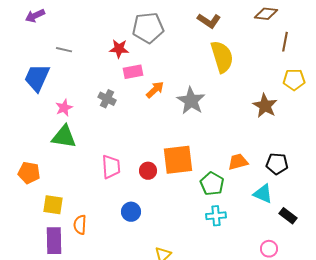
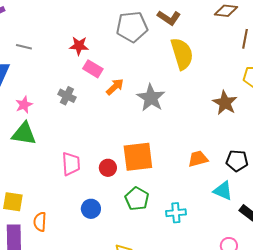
gray pentagon: (148, 28) -> (132, 27), moved
pink rectangle: (133, 72) -> (93, 69), turned 42
green pentagon: (212, 184) -> (137, 199), moved

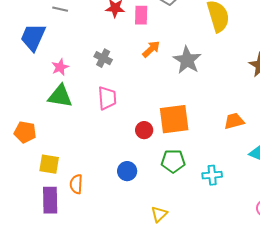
pink rectangle: (93, 69) -> (141, 15), moved, turned 60
pink trapezoid: (71, 164) -> (107, 98), moved
green pentagon: (137, 199) -> (173, 161), turned -30

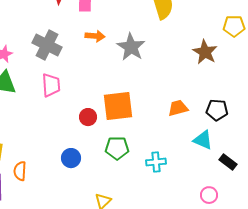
orange arrow: (151, 49) -> (95, 36), turned 48
gray cross: (103, 58) -> (47, 45), size x1.6

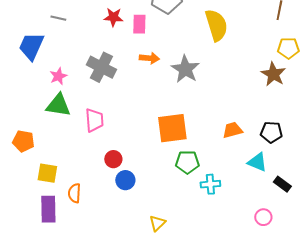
brown star: (205, 52) -> (273, 74), moved
pink trapezoid: (51, 85) -> (94, 120), moved
red circle: (88, 117) -> (113, 159), moved
green pentagon: (117, 148) -> (187, 162), moved

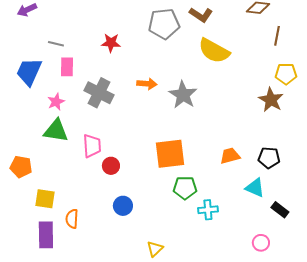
pink rectangle: (139, 24) -> (67, 67), moved
yellow semicircle: (216, 25) -> (214, 51), turned 136
red circle: (113, 159) -> (111, 166), moved

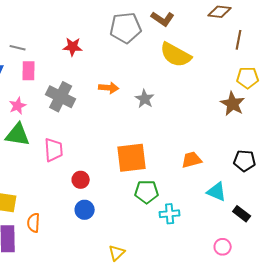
gray star: (183, 95) -> (145, 99), size x0.7
black pentagon: (269, 158) -> (245, 161), moved
red circle: (111, 166) -> (81, 180), moved

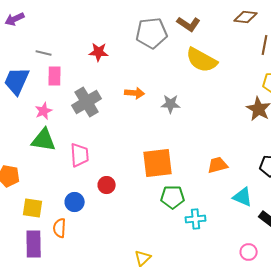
gray cross: (61, 97) -> (87, 102), turned 32
gray star: (145, 99) -> (171, 104), turned -30
blue circle: (85, 210) -> (75, 202), moved

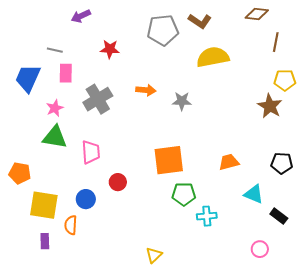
purple arrow: (15, 19) -> (81, 16), moved
yellow semicircle: (202, 60) -> (213, 57), turned 140
yellow square: (33, 208) -> (44, 205), size x1.4
purple rectangle: (34, 244) -> (45, 241), size x0.6

